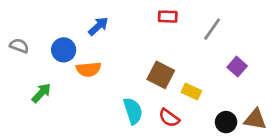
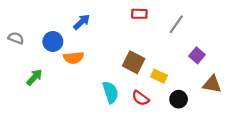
brown triangle: (255, 119) -> (212, 84), moved
black circle: (226, 122) -> (179, 99), moved

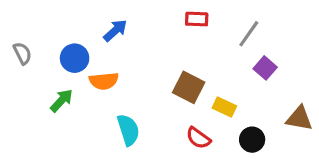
gray semicircle: (16, 38) -> (22, 53), turned 42
purple square: (197, 55) -> (265, 68), moved
green arrow: (34, 77) -> (62, 100), moved
cyan semicircle: (111, 92) -> (128, 130), moved

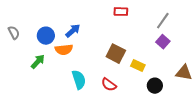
blue arrow: (115, 30) -> (73, 31), moved
gray line: (249, 34) -> (163, 21), moved
red semicircle: (198, 138) -> (109, 85), moved

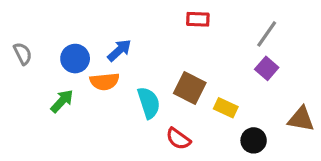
cyan semicircle: (79, 80) -> (149, 103), moved

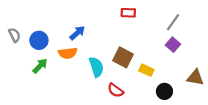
blue circle: (75, 59) -> (39, 40), moved

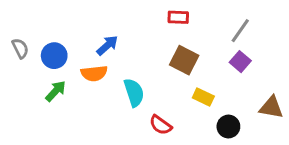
brown square: (123, 57) -> (184, 60), moved

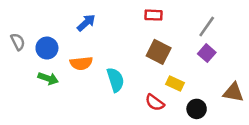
blue arrow: (107, 45) -> (86, 23), moved
green arrow: (56, 91) -> (48, 78), turned 66
red semicircle: (161, 125) -> (155, 103), moved

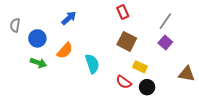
red rectangle: (153, 15) -> (123, 12), turned 64
gray semicircle: (18, 42) -> (15, 25), moved, turned -144
orange semicircle: (81, 63) -> (65, 51), turned -42
black circle: (197, 109) -> (147, 87), moved

